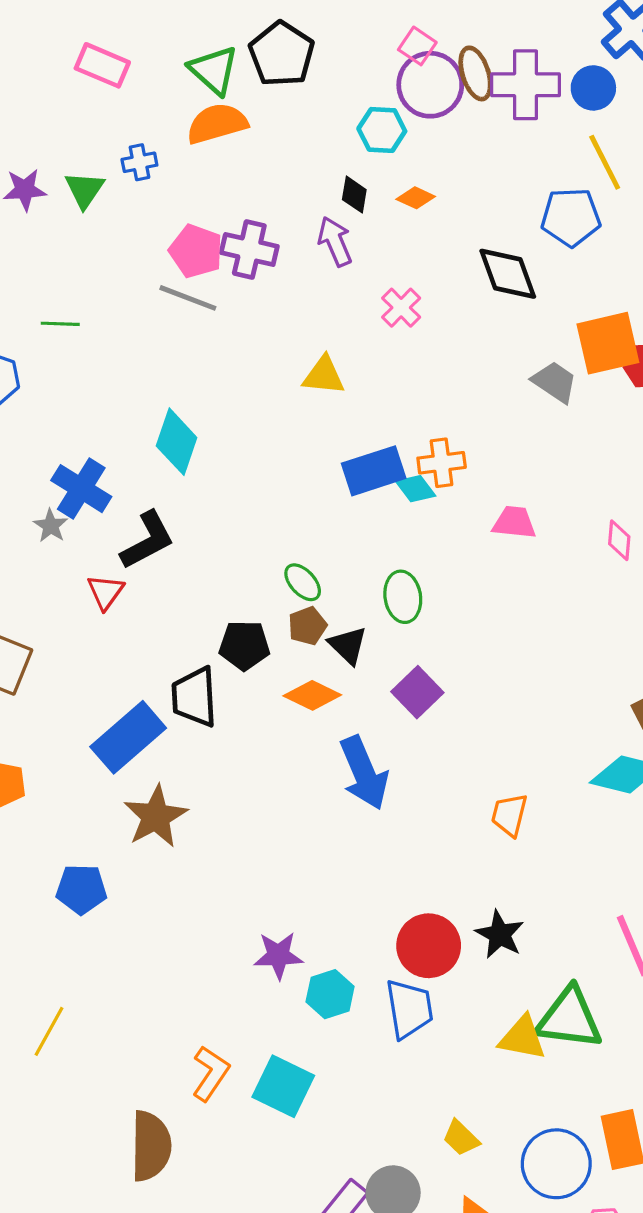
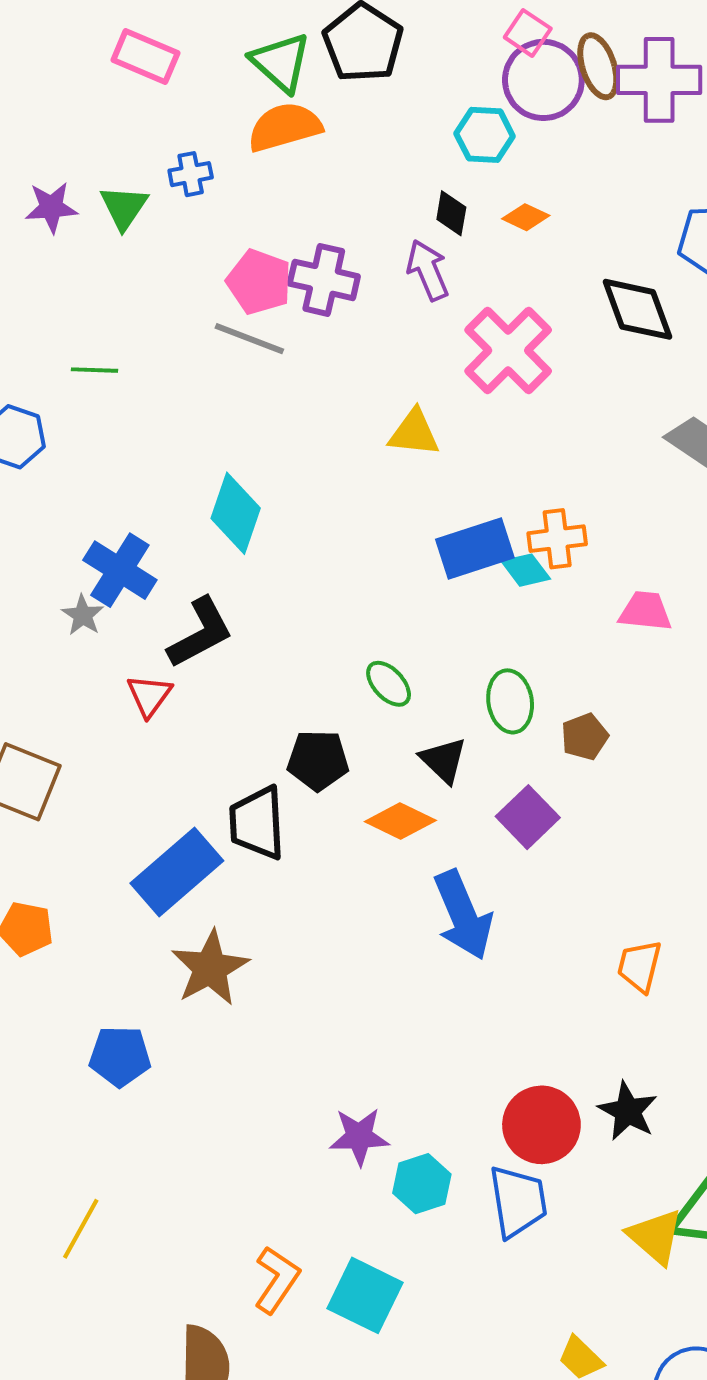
pink cross: (401, 308) -> (508, 350), size x1.8
brown pentagon: (307, 626) -> (585, 737), moved
yellow triangle: (522, 1038) -> (655, 1237), turned 30

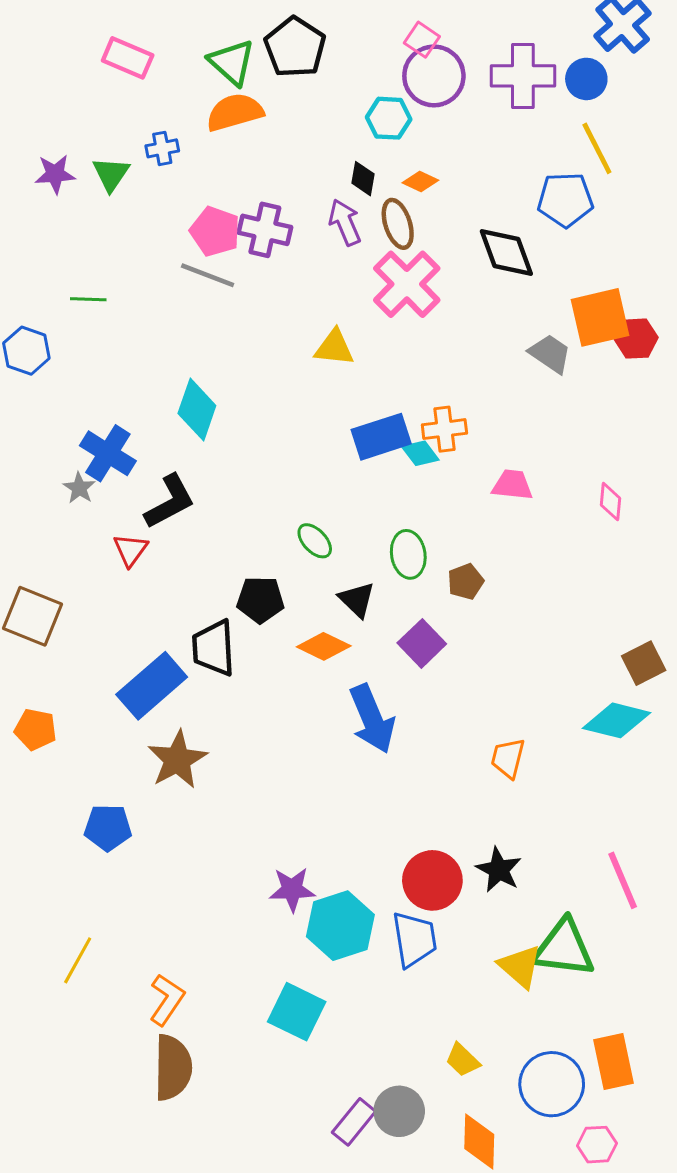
brown ellipse: (598, 66) -> (398, 224), moved
cyan hexagon: (422, 1184) -> (340, 926), size x1.5
orange L-shape: (277, 1280) -> (167, 1000), moved

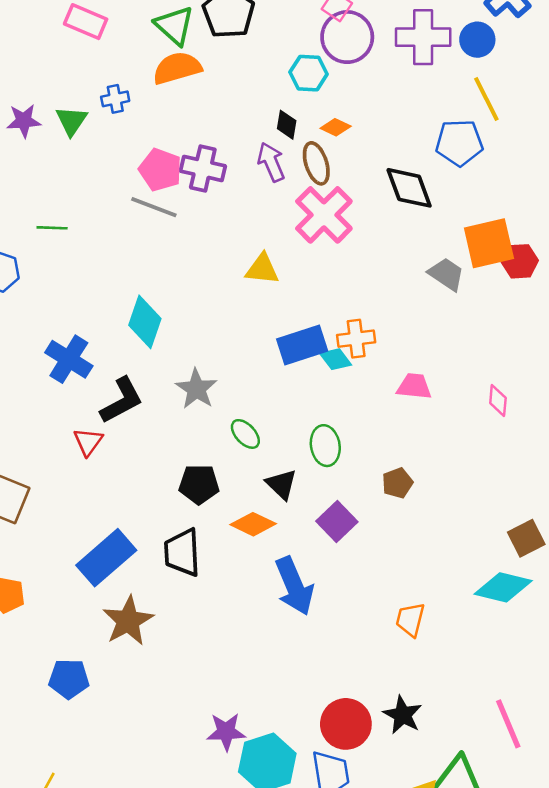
gray star: (79, 488) -> (196, 389), moved, size x1.5
brown pentagon: (466, 582) -> (397, 483), moved
black trapezoid: (214, 648) -> (182, 553), moved

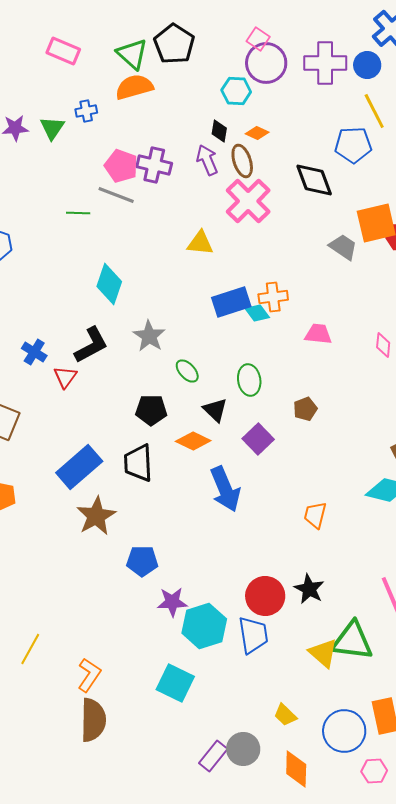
green line: (52, 228) -> (78, 213), moved
blue cross: (69, 359) -> (34, 352), moved, size x0.7
blue pentagon: (69, 679) -> (142, 561), moved

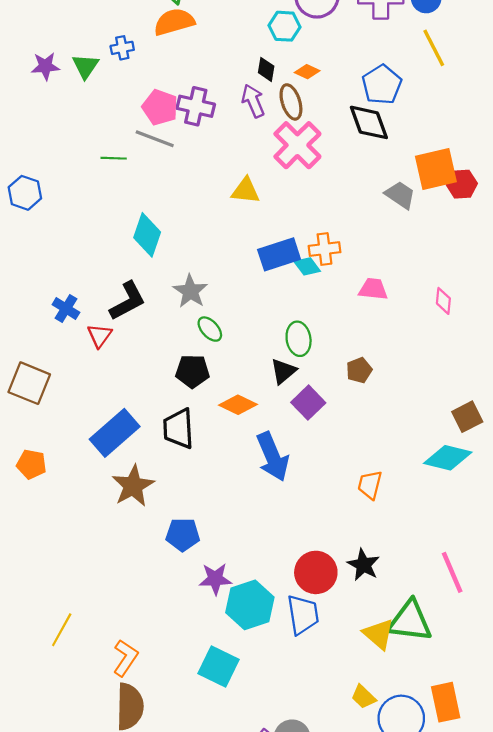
blue pentagon: (353, 145) -> (382, 85), moved, turned -30
green ellipse: (187, 371) -> (210, 329), moved
black triangle: (215, 410) -> (283, 371), moved, turned 36
yellow trapezoid: (285, 715) -> (363, 697), moved

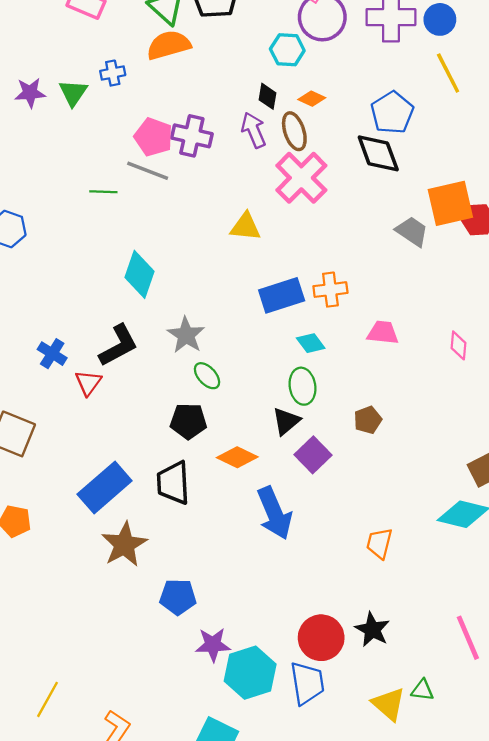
cyan diamond: (307, 266) -> (311, 343), moved
green triangle: (410, 621) -> (422, 690), size x0.5

